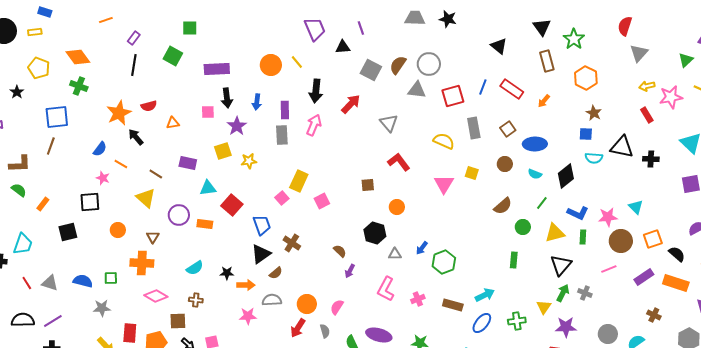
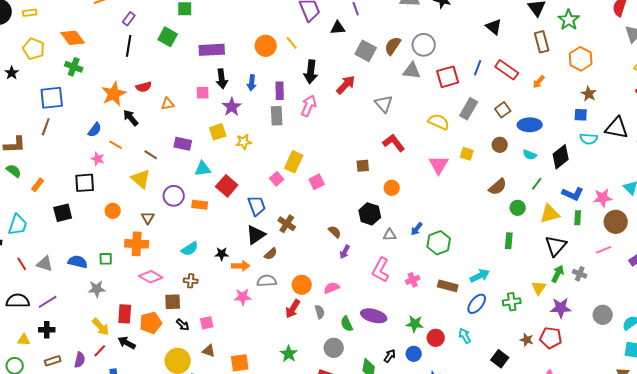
gray rectangle: (474, 128) -> (469, 109), turned 40
pink semicircle: (337, 307) -> (332, 288), turned 35

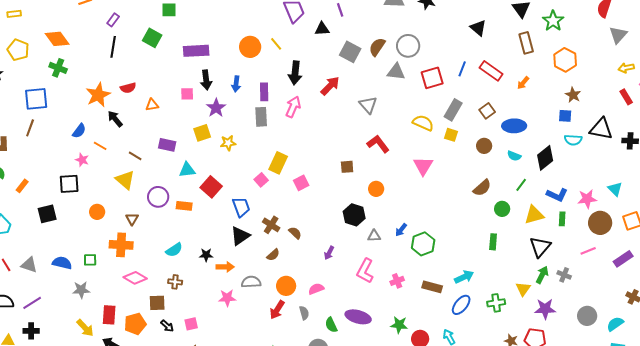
yellow square: (467, 154) -> (451, 135), moved
brown semicircle: (335, 232) -> (295, 233), moved
brown semicircle: (271, 254) -> (273, 255), moved

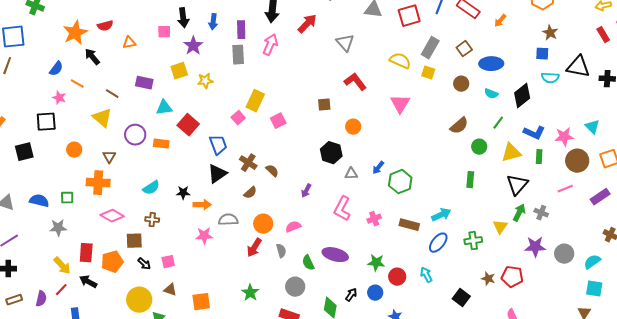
purple star: (545, 309) -> (535, 247), moved

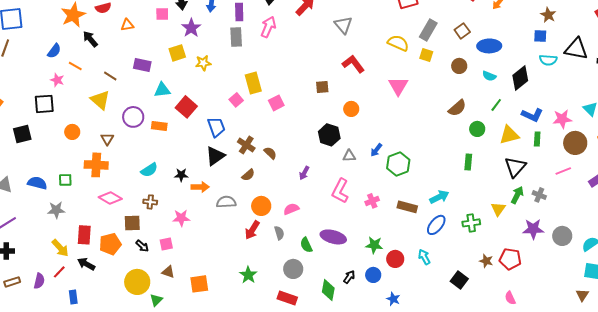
yellow rectangle: (255, 101) -> (253, 83), turned -40
pink star: (204, 236) -> (181, 218), moved

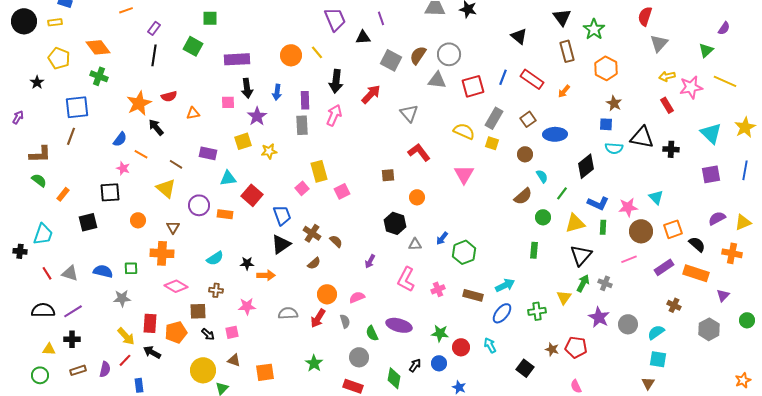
cyan semicircle: (489, 76) -> (542, 176), moved, turned -144
gray semicircle: (226, 202) -> (288, 313), moved
purple star: (533, 229) -> (599, 317), turned 30

